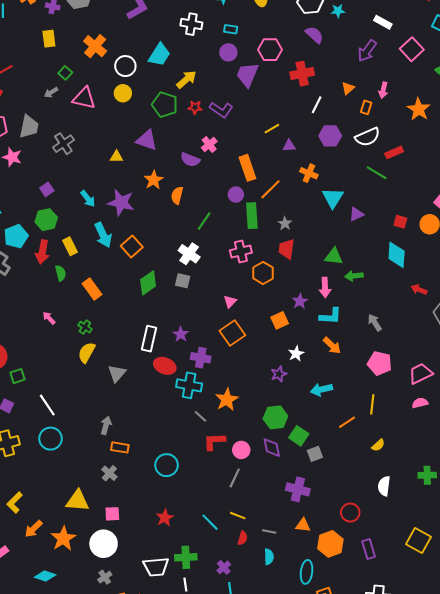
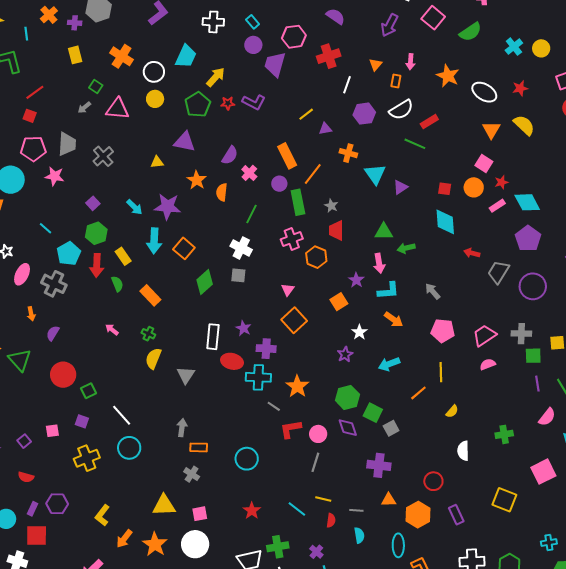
cyan rectangle: (231, 29) -> (253, 22), turned 48
green pentagon: (165, 105) -> (198, 105), turned 30
pink cross: (209, 144) -> (249, 173), moved
purple semicircle: (190, 160) -> (230, 155), turned -72
cyan arrow: (103, 235) -> (154, 241), turned 35

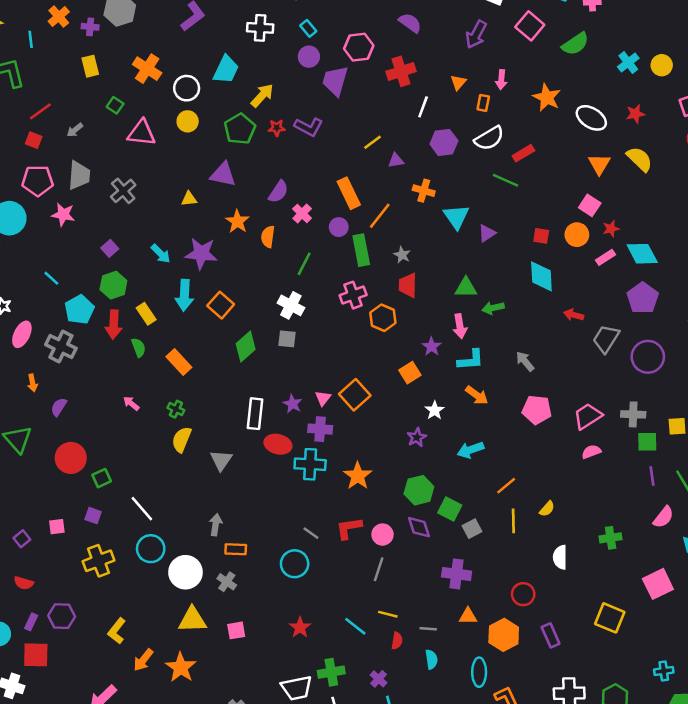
gray arrow: (84, 107) -> (75, 130), moved
pink triangle: (288, 290) -> (323, 398), moved
yellow line: (441, 372) -> (513, 521), moved
gray line: (274, 406) -> (311, 533), moved
white circle: (195, 544) -> (185, 572), moved

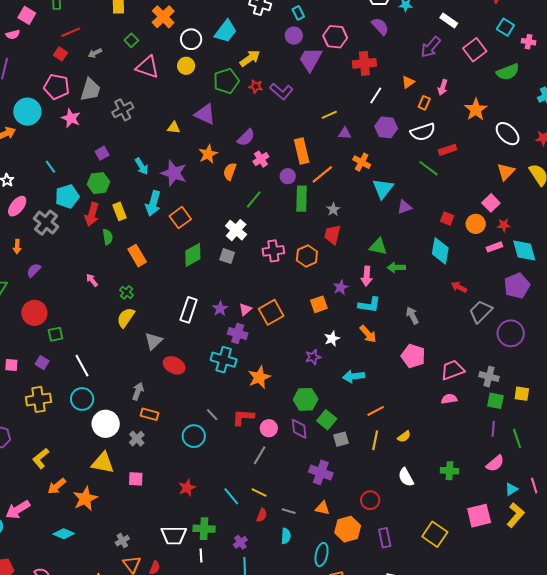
pink cross: (353, 295) -> (273, 251), moved
red ellipse: (278, 444) -> (174, 365), moved
white semicircle: (560, 557) -> (406, 477), turned -42

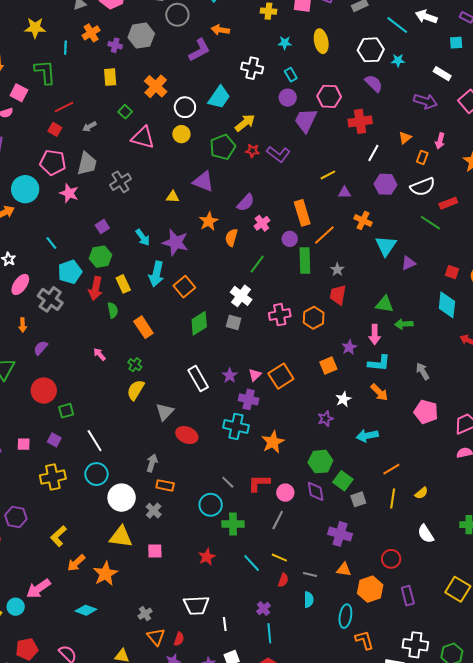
purple arrow: (431, 47) -> (425, 101), turned -110
white rectangle: (189, 310) -> (198, 379), turned -45
green cross: (204, 529) -> (233, 524), moved

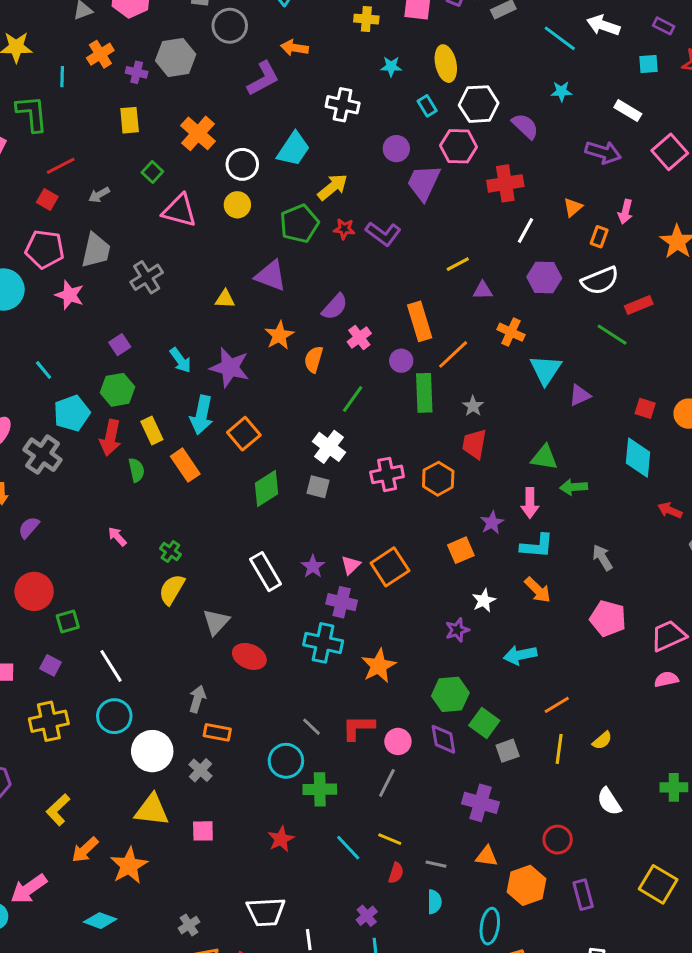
white hexagon: (371, 50) -> (479, 104), moved
cyan rectangle: (291, 75) -> (427, 106), moved
orange rectangle: (143, 327) -> (185, 465), moved

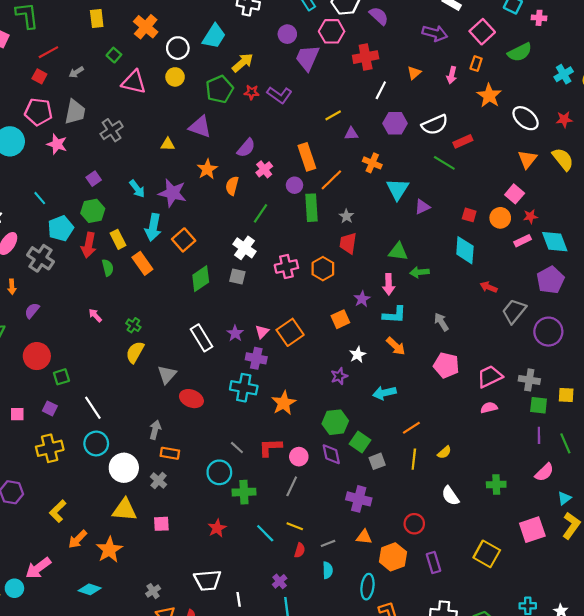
orange rectangle: (599, 237) -> (476, 64), moved
gray line: (436, 864) -> (328, 543), turned -32

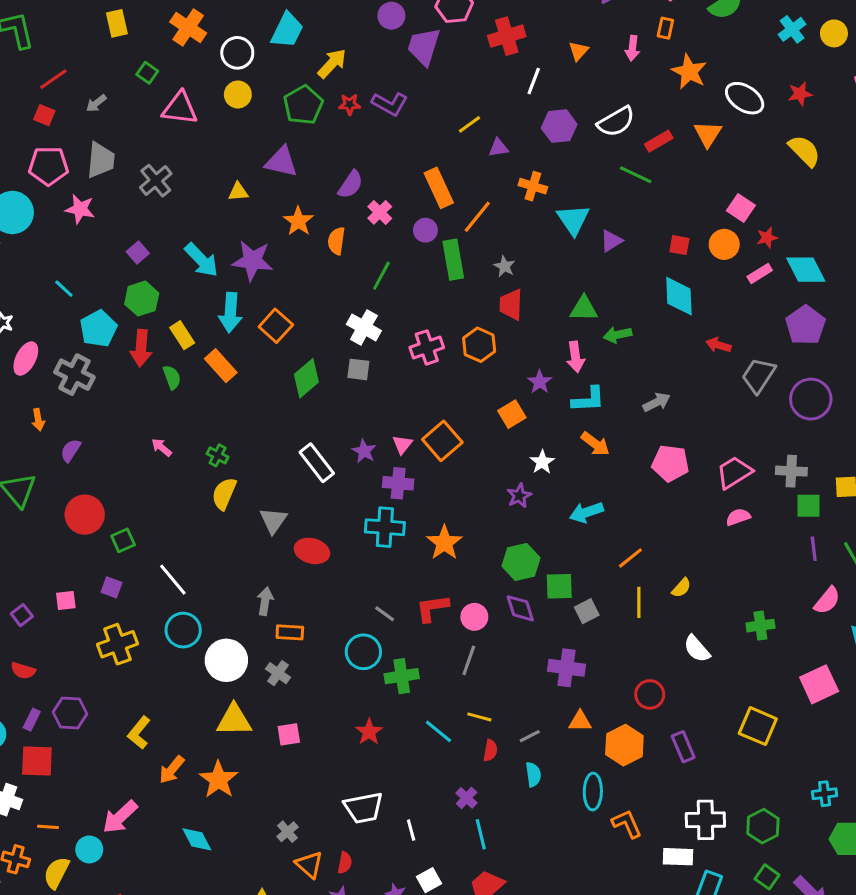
orange triangle: (527, 159) -> (708, 134), moved
cyan arrow: (137, 189) -> (201, 260), size x1.4
gray arrow: (441, 322) -> (657, 402), turned 102
green square: (360, 442) -> (559, 586), turned -30
cyan diamond: (90, 589) -> (197, 839), turned 50

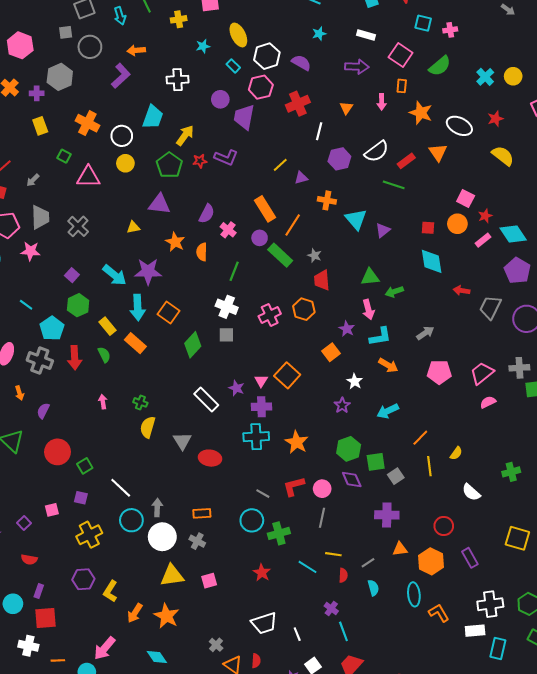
green rectangle: (453, 260) -> (280, 255), turned -30
red arrow: (141, 348) -> (75, 358), moved
pink arrow: (162, 447) -> (103, 402), turned 48
gray arrow: (265, 601) -> (157, 507), moved
purple hexagon: (70, 713) -> (83, 579), moved

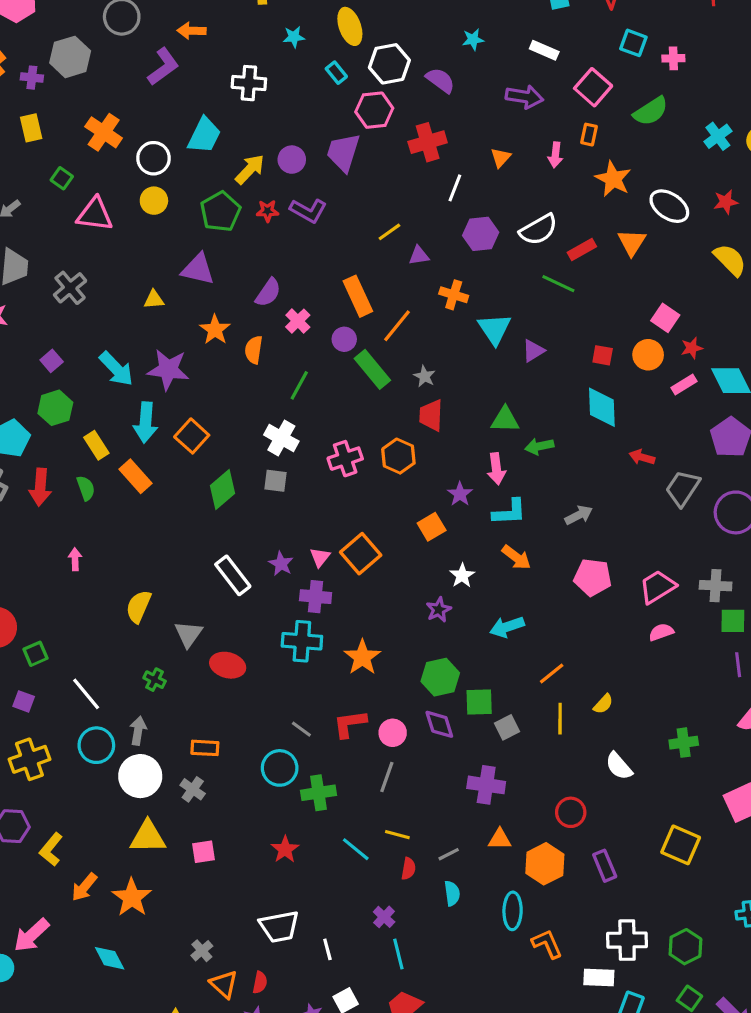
purple circle: (220, 99) -> (292, 160), moved
green cross: (140, 402) -> (155, 680), moved

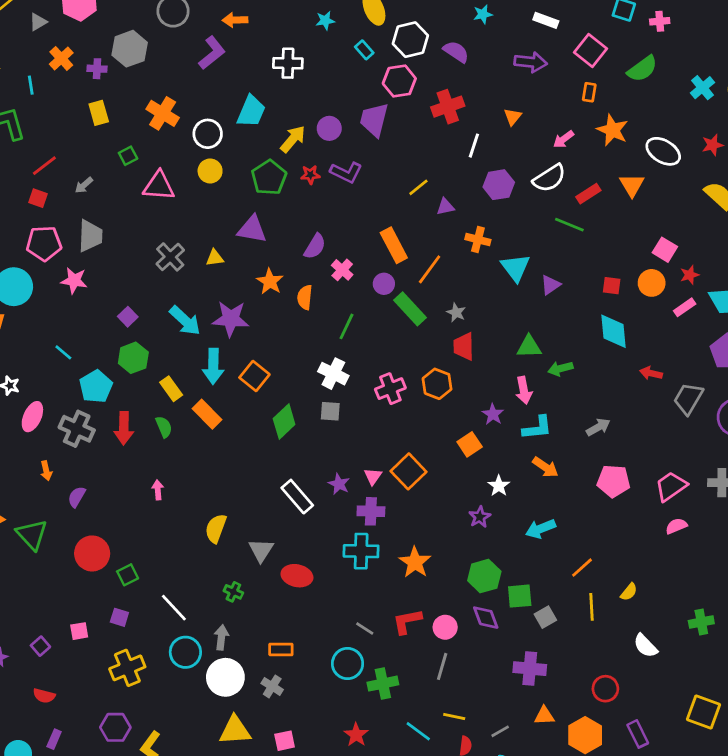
pink arrow: (555, 155) -> (563, 139), moved, turned 50
green square: (62, 178) -> (128, 156), turned 30
gray cross: (70, 288) -> (170, 257), moved

